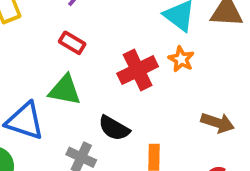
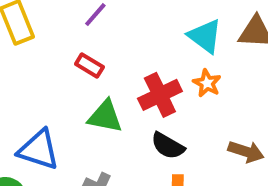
green triangle: (65, 90) -> (105, 116), moved
black semicircle: (114, 128) -> (168, 146), moved

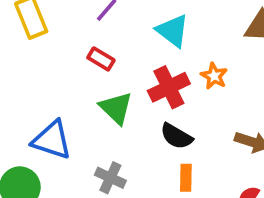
cyan triangle: (205, 36) -> (173, 31), moved
green triangle: (105, 116) -> (116, 108), turned 33

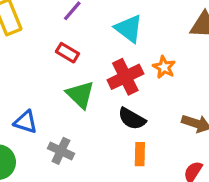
blue triangle: (52, 140) -> (26, 122), size x0.7
gray cross: (110, 178) -> (61, 151), moved

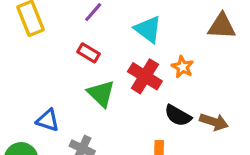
red cross: (125, 77) -> (145, 76), turned -32
black semicircle: (132, 119) -> (178, 116), moved

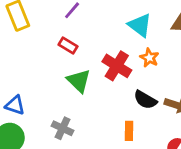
cyan triangle: (148, 29) -> (140, 25), moved
blue triangle: (48, 120) -> (15, 105), moved

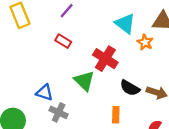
orange star: (149, 58) -> (145, 42), moved
green triangle: (79, 81) -> (84, 81), moved
blue triangle: (15, 105) -> (44, 93), moved

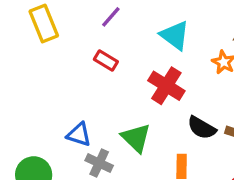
cyan triangle: (125, 24) -> (175, 35), moved
green triangle: (84, 81) -> (136, 138), moved

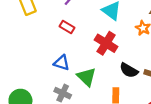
blue triangle: (79, 134) -> (62, 63), moved

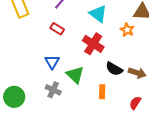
blue triangle: (62, 63) -> (52, 62), turned 42

